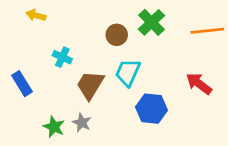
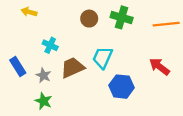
green cross: (152, 22) -> (122, 17), turned -30
brown circle: (117, 35) -> (89, 19), moved
brown trapezoid: (90, 85) -> (72, 68), turned 35
gray star: (82, 123) -> (43, 75), moved

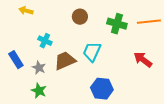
green cross: (122, 17) -> (117, 24), moved
blue hexagon: (122, 87) -> (102, 89), moved

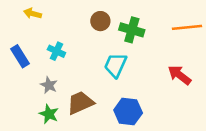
green cross: (117, 24) -> (132, 30), moved
blue rectangle: (16, 60) -> (20, 56), moved
brown trapezoid: (65, 61) -> (80, 103), moved

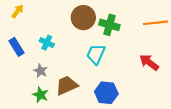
yellow arrow: (33, 14) -> (18, 11), moved, turned 112
brown circle: (100, 21) -> (83, 18), size x1.5

